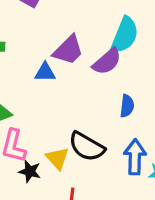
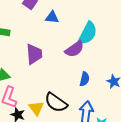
purple trapezoid: (68, 50) -> (34, 54), moved, turned -55
blue triangle: (45, 72) -> (52, 17), moved

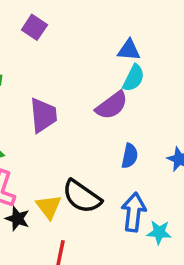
blue triangle: (52, 17) -> (129, 50), moved
cyan semicircle: (88, 33) -> (134, 78), size x0.7

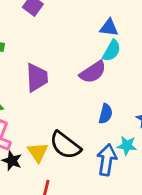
cyan star: (159, 232) -> (127, 146), moved

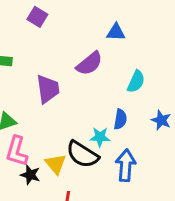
cyan semicircle: (112, 51) -> (136, 81), moved
purple semicircle: (93, 72) -> (89, 64), moved
cyan star: (127, 146) -> (100, 137), moved

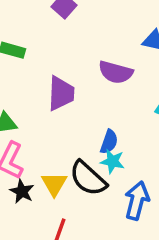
purple semicircle: (89, 64) -> (116, 72), turned 44
blue semicircle: (120, 119) -> (109, 142), moved

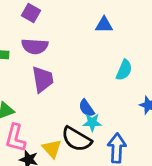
purple semicircle: (116, 72) -> (35, 46), moved
blue semicircle: (109, 142) -> (86, 108), turned 138

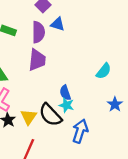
blue triangle: (104, 25) -> (58, 24), moved
purple semicircle: (35, 46) -> (38, 32), turned -110

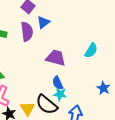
blue triangle: (58, 24) -> (43, 22), turned -48
purple trapezoid: (37, 60) -> (56, 58), moved, turned -75
cyan semicircle: (104, 71) -> (91, 50), moved

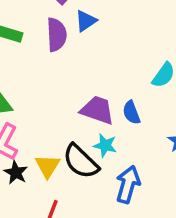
purple trapezoid: (56, 58) -> (97, 110), moved
blue semicircle: (58, 83) -> (131, 113), moved

